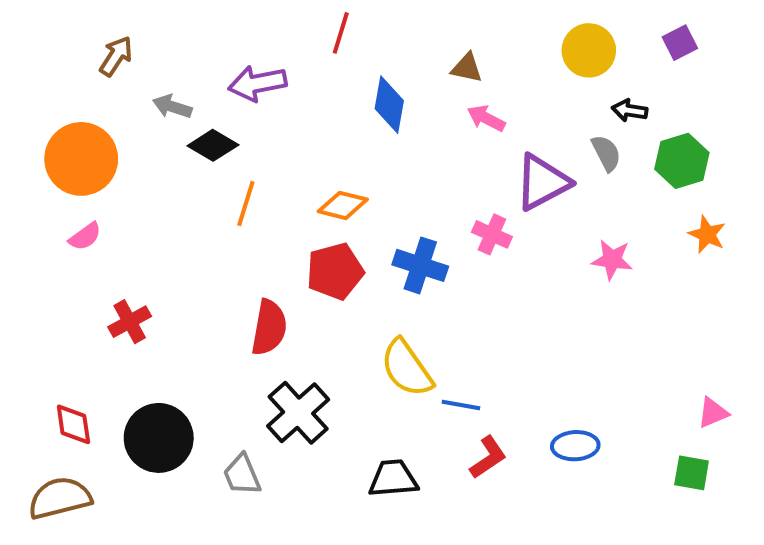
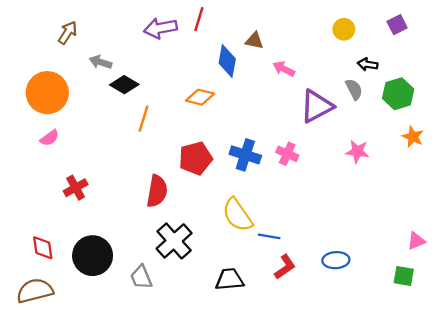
yellow circle: (589, 50) -> (344, 29), size x0.7
brown triangle: (467, 68) -> (254, 41), moved
purple arrow: (257, 83) -> (160, 28), moved
orange diamond: (343, 205) -> (200, 97), moved
pink cross: (492, 234) -> (287, 154), moved

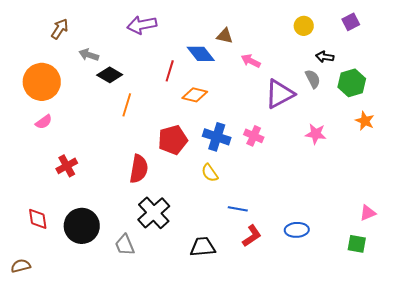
red line: (199, 19) -> (170, 71), moved
blue diamond: (227, 61) -> (201, 54), turned -48
orange diamond: (200, 97) -> (195, 95), moved
yellow semicircle: (237, 215) -> (210, 173), moved, size x0.6
brown semicircle: (35, 291) -> (21, 266), moved, size x0.6

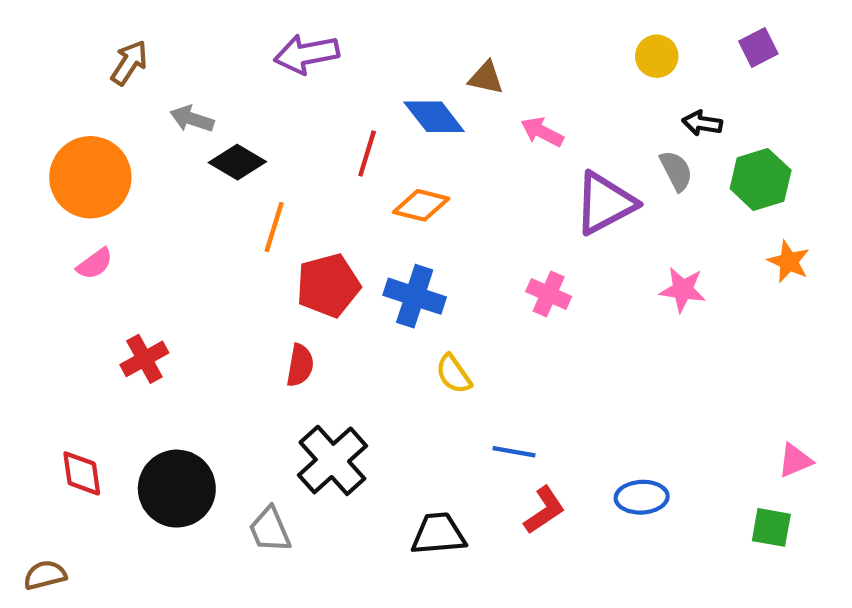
blue cross: (217, 137) -> (415, 296), moved
red pentagon: (173, 140) -> (328, 285), moved
red semicircle: (139, 169) -> (300, 365), size x0.7

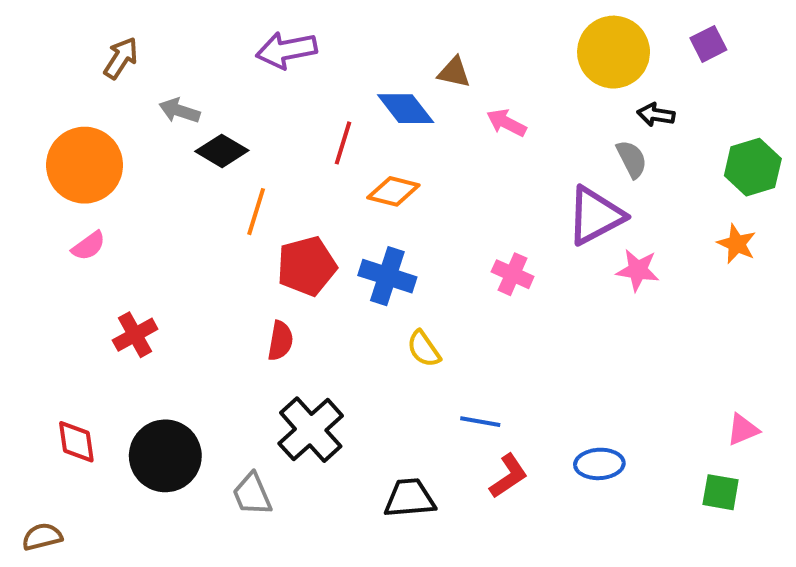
yellow circle: (657, 56) -> (614, 52), size x1.8
green hexagon: (761, 179) -> (753, 167), moved
purple triangle: (605, 203) -> (595, 216), moved

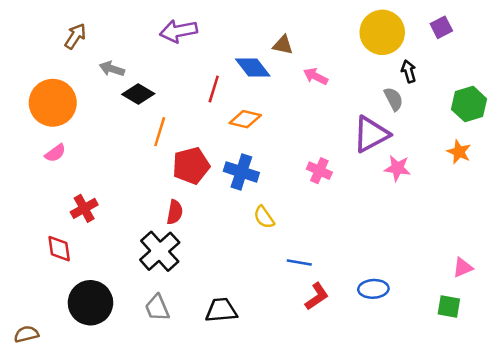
black arrow: (656, 115) -> (409, 71), turned 65
black cross: (311, 430) -> (160, 251), moved
red diamond: (76, 442) -> (59, 249), moved
black circle: (165, 456) -> (90, 303), moved
black trapezoid: (410, 498) -> (221, 310), moved

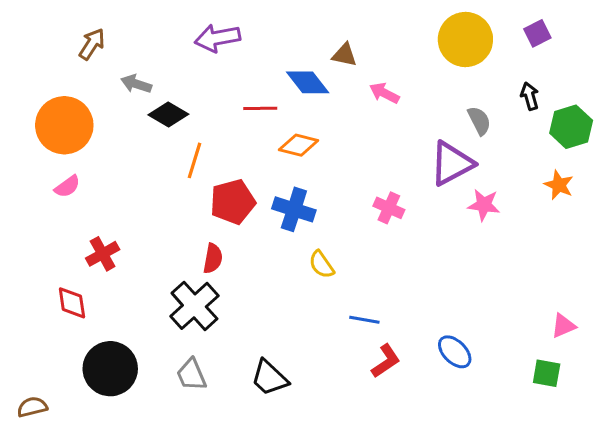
black arrow: (409, 71) -> (530, 96), moved
red line: (214, 89) -> (260, 108), turned 72
blue ellipse: (373, 289) -> (455, 352), turned 48
black trapezoid: (221, 310) -> (269, 378), turned -132

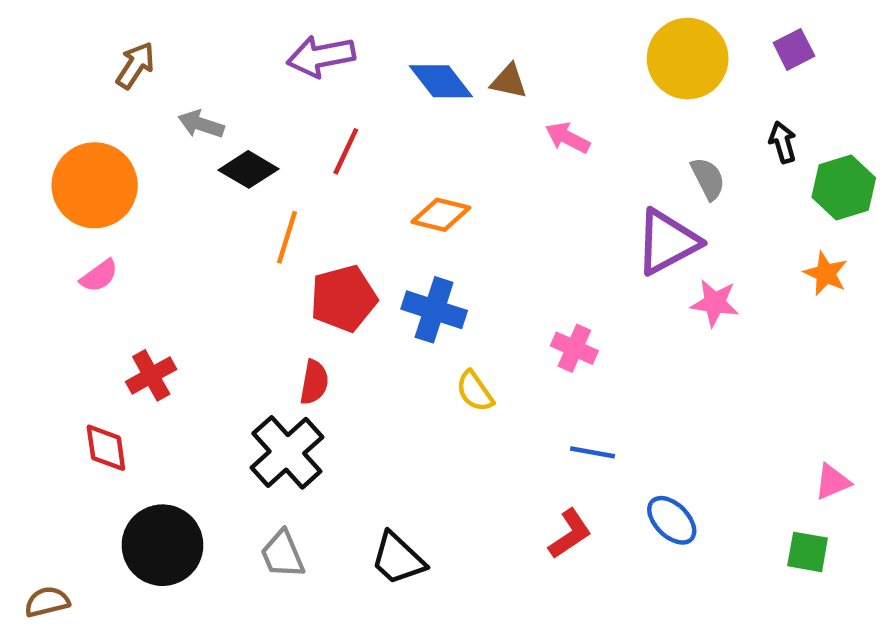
blue diamond: (308, 82) -> (441, 81), moved
red line: (260, 108) -> (346, 151), moved, turned -64
pink cross: (389, 208) -> (574, 348), moved
blue line: (364, 320) -> (593, 452), moved

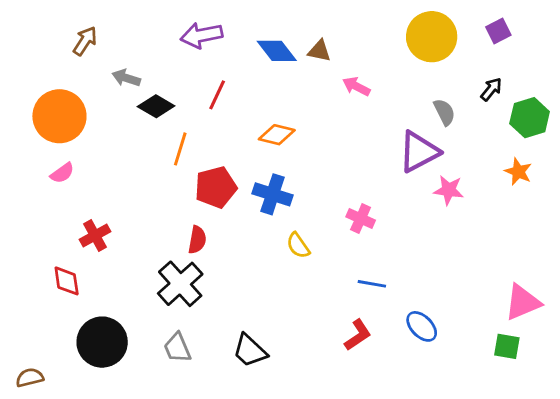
black arrow: (783, 142) -> (491, 89), turned 55
pink triangle: (832, 482) -> (523, 302), size x1.6

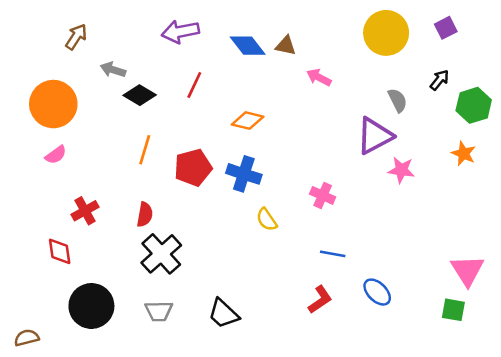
orange line: (180, 149) -> (145, 150), moved
red semicircle: (197, 240) -> (145, 215), moved
pink triangle: (523, 302) -> (467, 270), turned -39
gray trapezoid: (177, 348) -> (159, 311), turned -68

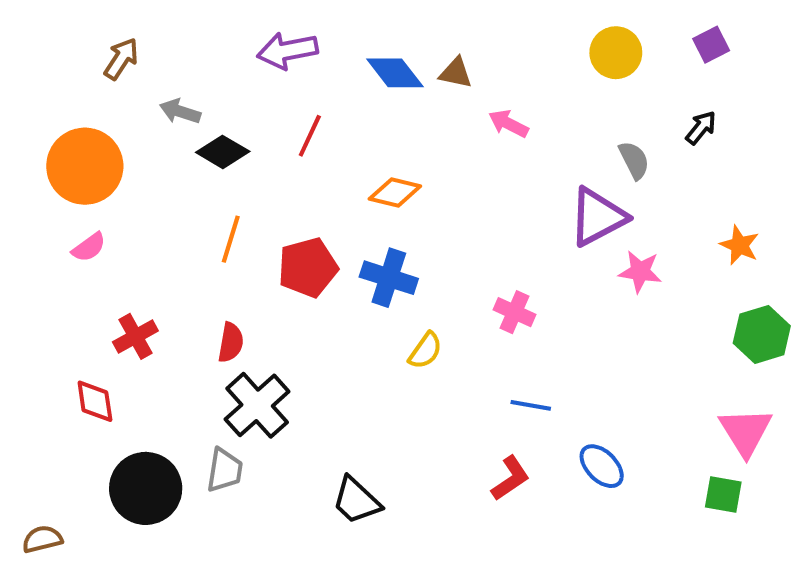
yellow circle: (386, 33) -> (616, 53), size x0.7
green hexagon: (474, 105) -> (762, 334), moved
yellow semicircle: (267, 220) -> (425, 351), turned -110
gray trapezoid: (159, 311) -> (225, 470), moved, turned -80

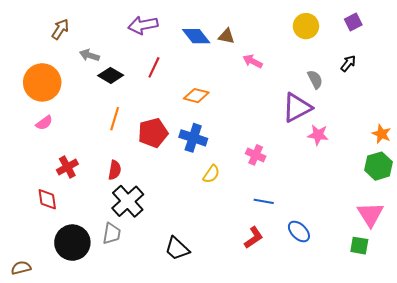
orange star: (739, 245) -> (381, 134), moved

